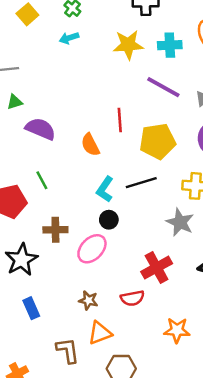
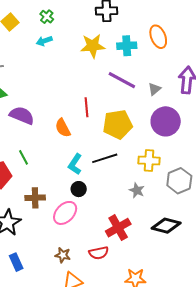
gray star: (180, 222) -> (137, 190), size x0.7

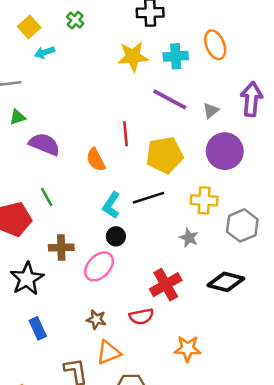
cyan arrow: (44, 41) -> (45, 52), moved

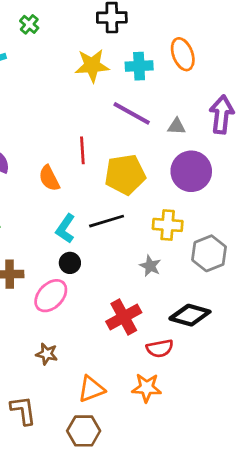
gray triangle: (211, 111) -> (177, 126), turned 42
red semicircle: (141, 316) -> (160, 348), moved
orange triangle: (109, 353) -> (91, 389), moved

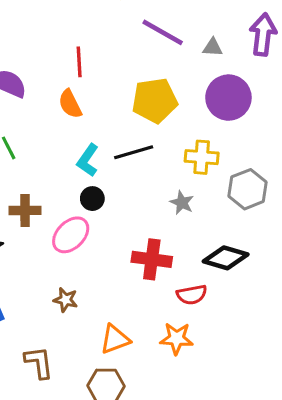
red line: (82, 150) -> (79, 62), moved
red cross: (124, 317) -> (152, 259), turned 36

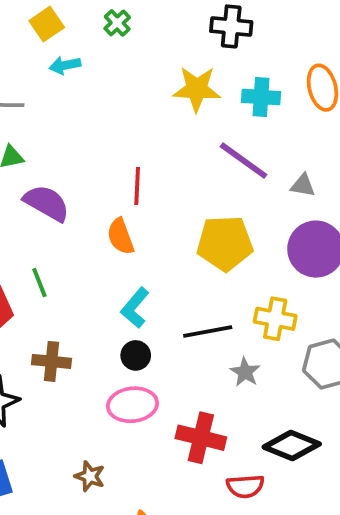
black line: (134, 152) -> (208, 332), moved
pink ellipse: (71, 235) -> (133, 405), moved, turned 33

